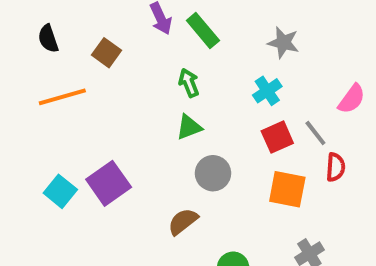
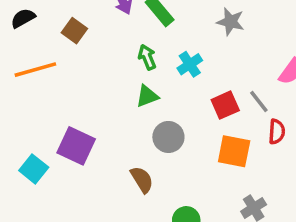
black semicircle: (48, 39) -> (23, 18), turned 80
cyan cross: (267, 91) -> (190, 64), moved
purple square: (109, 183) -> (76, 146), turned -30
cyan square: (60, 191) -> (34, 169), moved
brown semicircle: (183, 221) -> (142, 180), turned 96

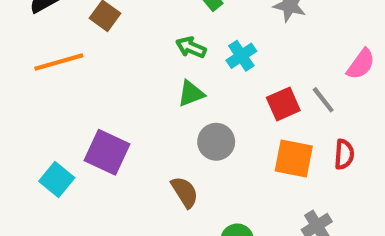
green arrow: (147, 57) -> (191, 47), turned -45
red semicircle: (277, 132) -> (344, 154), moved

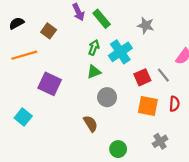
green arrow: (191, 47) -> (94, 47), turned 88
cyan cross: (241, 56) -> (120, 52), size x1.5
purple square: (107, 152) -> (50, 84), moved

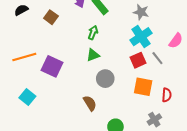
cyan cross: (120, 52) -> (141, 37), moved
orange line: (24, 55) -> (24, 57), moved
red semicircle: (174, 104) -> (167, 95), moved

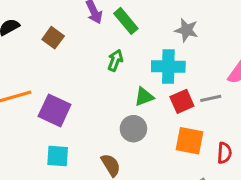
cyan cross: (141, 37) -> (168, 66), moved, turned 35
green triangle: (93, 55) -> (144, 97), moved
gray line: (157, 58) -> (211, 98), turned -64
cyan square: (27, 97) -> (58, 156), moved, turned -35

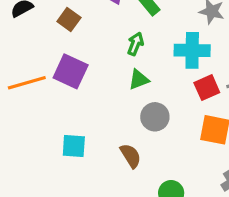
green triangle: (144, 97) -> (139, 80), moved
purple square: (55, 110) -> (71, 71), moved

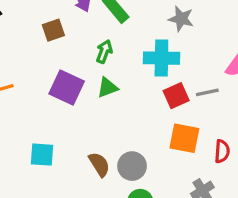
brown square: (69, 20) -> (53, 30), moved, turned 35
purple square: (71, 71) -> (67, 87), moved
gray circle: (155, 117) -> (132, 166), moved

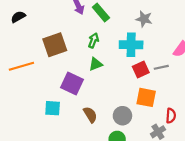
brown square: (53, 30) -> (55, 45), moved, size x1.6
purple square: (67, 87) -> (72, 83), moved
red semicircle: (222, 151) -> (171, 116), moved
gray circle: (132, 166) -> (122, 116), moved

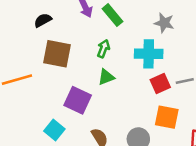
black semicircle: (18, 17) -> (43, 20), moved
brown square: (55, 45) -> (57, 54), turned 30
cyan square: (53, 108) -> (54, 130), turned 35

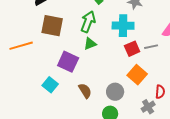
green arrow: (103, 49) -> (88, 22), size x1.5
orange square: (167, 117) -> (137, 75), turned 30

